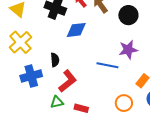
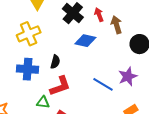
purple star: (128, 50) -> (128, 76), turned -30

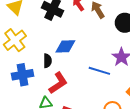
blue diamond: (85, 41) -> (65, 46), moved

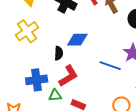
blue cross: (22, 75) -> (37, 80), moved

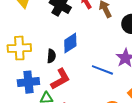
yellow cross: (27, 31) -> (19, 48), moved, turned 30
blue diamond: (77, 40) -> (70, 43), turned -35

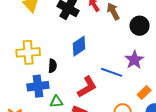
black semicircle: (51, 56) -> (52, 66), moved
red L-shape: (60, 79) -> (87, 87), moved

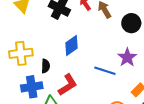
red L-shape: (87, 87) -> (68, 85), moved

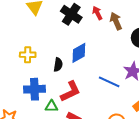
yellow cross: (21, 53) -> (28, 55), size x0.7
black semicircle: (46, 66) -> (58, 65), moved

